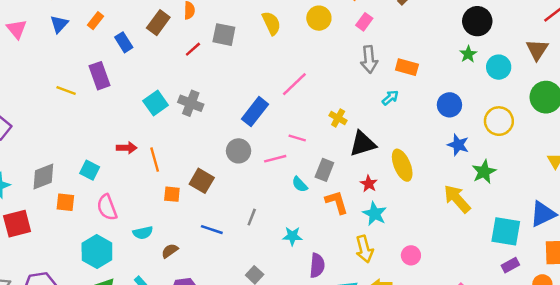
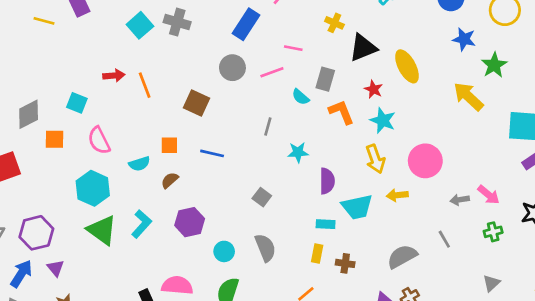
orange square: (172, 194) -> (169, 145), moved
gray line: (252, 217) -> (268, 126), moved
pink circle: (411, 255) -> (425, 161), size x1.6

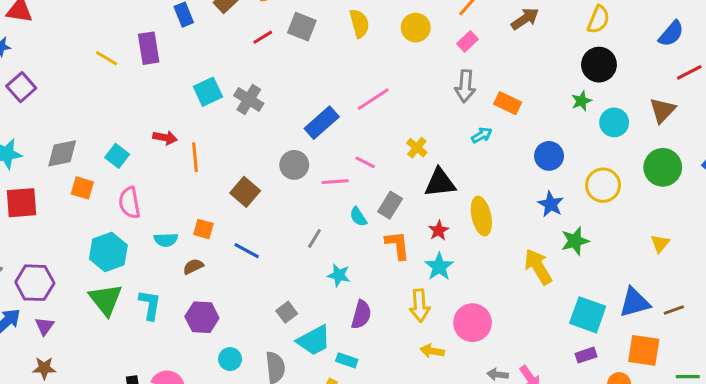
cyan trapezoid: (357, 207) -> (314, 340), moved, turned -32
cyan L-shape: (141, 224) -> (150, 305), turned -48

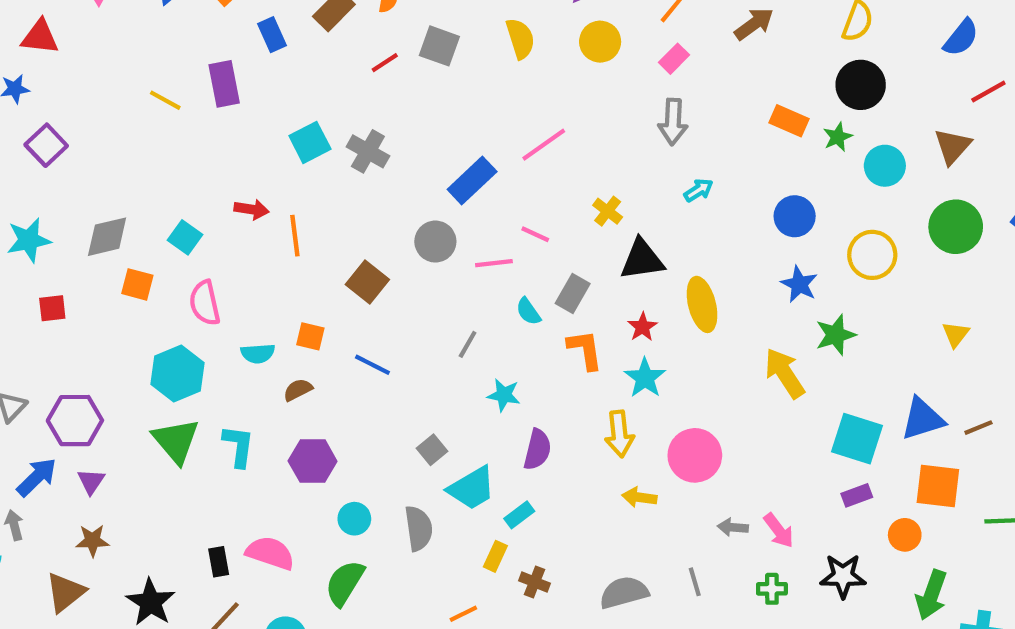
orange rectangle: (508, 103) -> (789, 121), moved
red square: (22, 203) -> (52, 308), size x0.6
cyan rectangle: (347, 360) -> (519, 515), turned -54

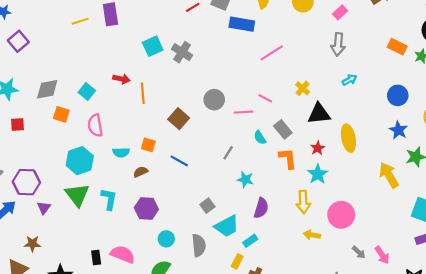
yellow line: (165, 100) -> (80, 21), turned -49
blue rectangle: (472, 180) -> (242, 24), moved, turned 50
gray rectangle: (573, 293) -> (283, 129), turned -72
purple triangle: (91, 481) -> (44, 208), moved
gray arrow: (733, 527) -> (359, 252), turned -144

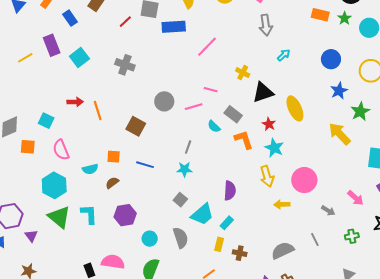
cyan square: (153, 46) -> (79, 58), moved
blue star: (398, 130) -> (339, 91), turned 30
cyan star: (245, 179) -> (184, 169), moved
pink arrow: (382, 255) -> (356, 198), moved

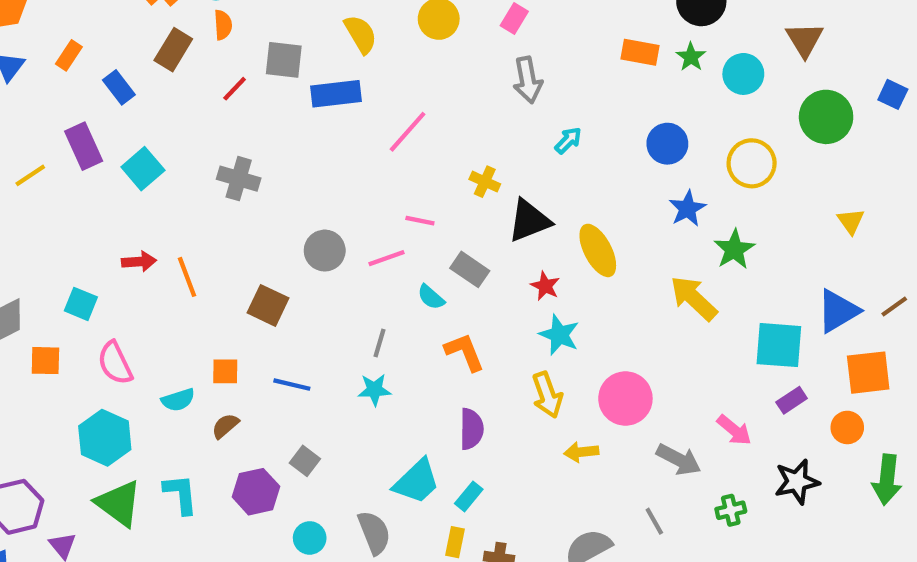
orange L-shape: (244, 140) -> (465, 352), moved
gray square: (180, 200) -> (305, 461), moved
gray arrow: (328, 211) -> (679, 460), size x1.5

